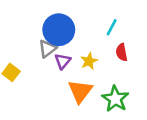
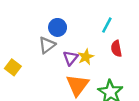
blue circle: (59, 30) -> (58, 27), size x0.6
purple triangle: (63, 61) -> (70, 58), moved

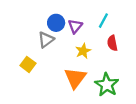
purple triangle: (70, 58) -> (75, 26), moved
yellow square: (13, 67) -> (28, 64), moved

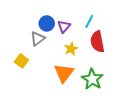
red semicircle: (112, 43) -> (97, 42), size x1.5

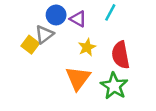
purple triangle: (64, 27) -> (78, 19), turned -40
red semicircle: (97, 42) -> (121, 55), moved
yellow square: (21, 61) -> (30, 45), moved

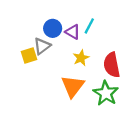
cyan line: (110, 12) -> (89, 26), moved
yellow square: (30, 45) -> (29, 56), turned 35

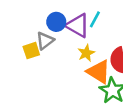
purple triangle: (73, 32) -> (77, 26), size x1.5
orange triangle: (73, 86) -> (99, 72), moved, turned -35

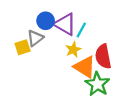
cyan line: (95, 19) -> (81, 30), moved

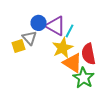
gray triangle: (35, 38) -> (30, 38), turned -35
yellow star: (73, 50) -> (62, 48), size x1.5

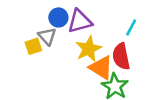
purple triangle: (56, 26) -> (80, 21), turned -45
cyan line: (70, 31) -> (131, 28), moved

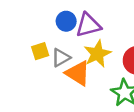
gray triangle: (47, 36) -> (61, 58), moved, turned 42
orange triangle: (101, 68) -> (78, 73), moved

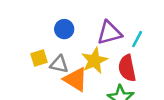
purple triangle: (88, 25) -> (109, 33), moved
gray triangle: (61, 58) -> (59, 64), turned 42

